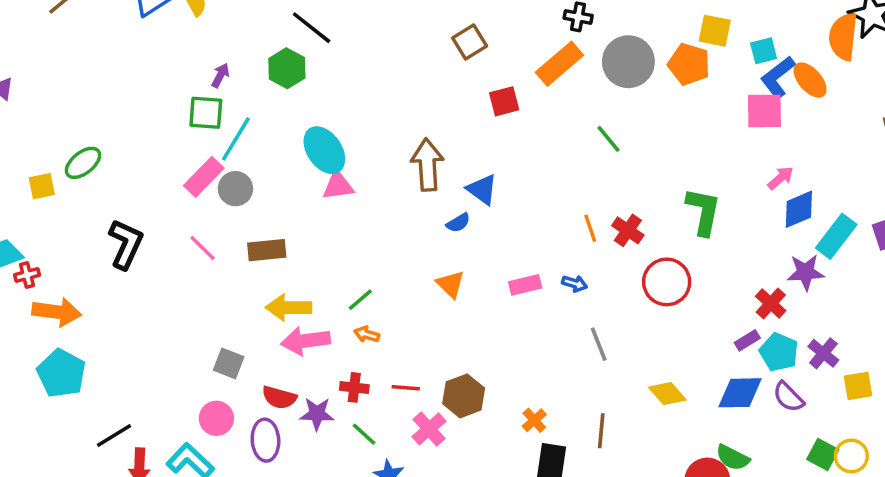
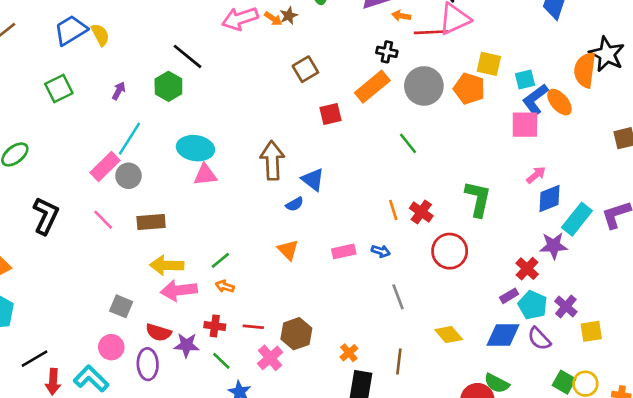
green square: (206, 113) -> (59, 88), moved, turned -32
cyan ellipse: (324, 150) -> (195, 148), turned -48

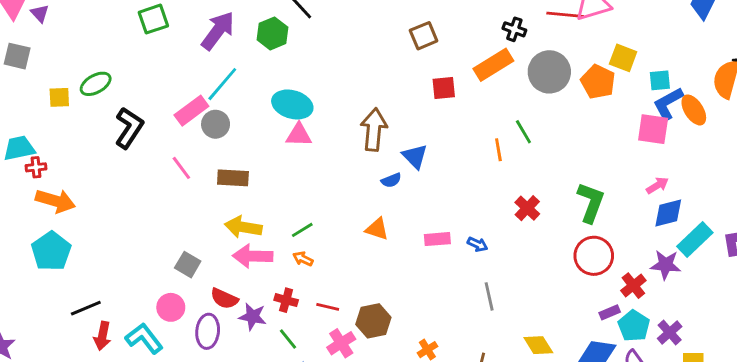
purple arrow: (119, 91) -> (218, 31), size x2.0
orange line: (393, 210) -> (498, 150), moved
black L-shape: (46, 216) -> (129, 128), moved
orange triangle: (288, 250) -> (377, 229), turned -35
red circle: (450, 251) -> (594, 256), moved

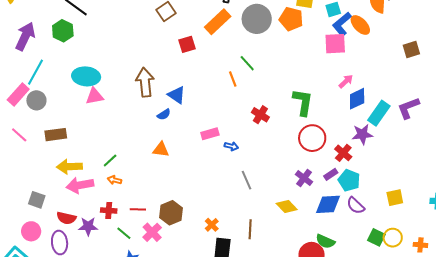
pink rectangle: (437, 239) -> (210, 134), moved
purple cross: (670, 333) -> (304, 178), moved
green line: (288, 339) -> (124, 233), moved

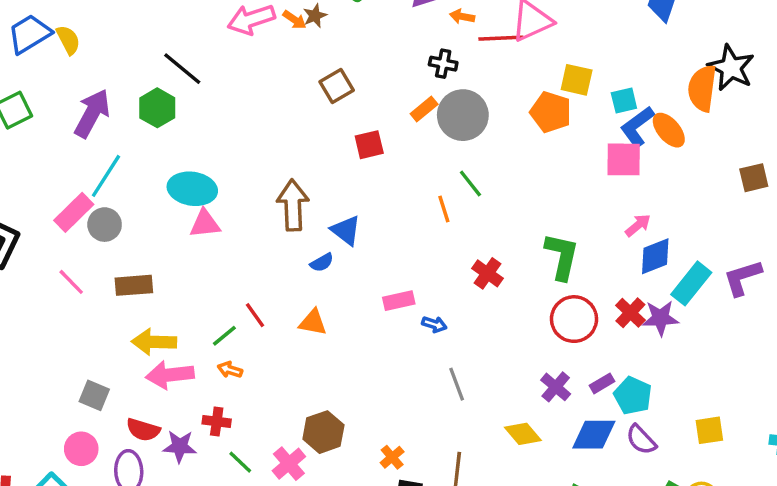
gray circle: (257, 19) -> (463, 115), moved
orange rectangle: (218, 22) -> (424, 109), size x0.6
red cross: (343, 153) -> (630, 313), moved
red line: (138, 209) -> (255, 315), moved, turned 49

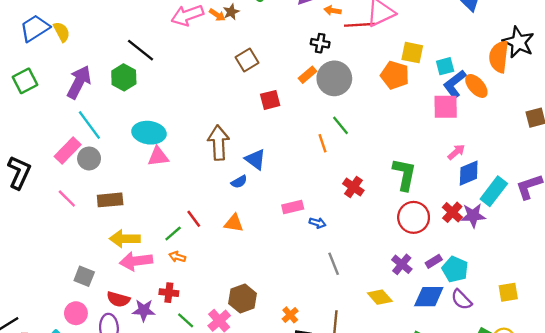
cyan line: (106, 176) -> (89, 125), turned -68

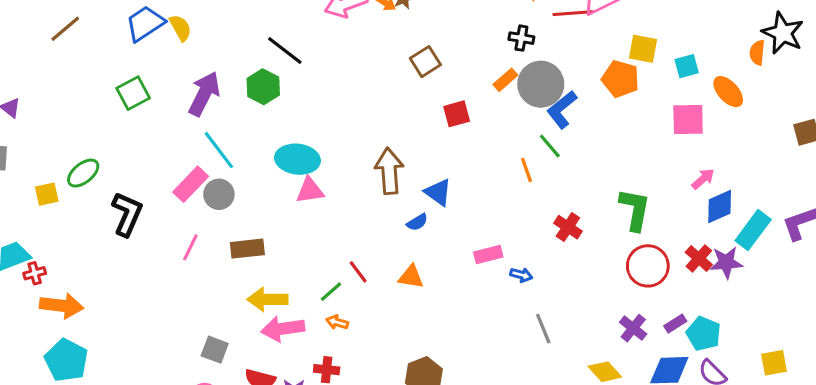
orange semicircle: (499, 57) -> (757, 53), size x0.6
blue L-shape: (455, 84) -> (562, 110), moved
pink line: (67, 198) -> (190, 247), turned 72

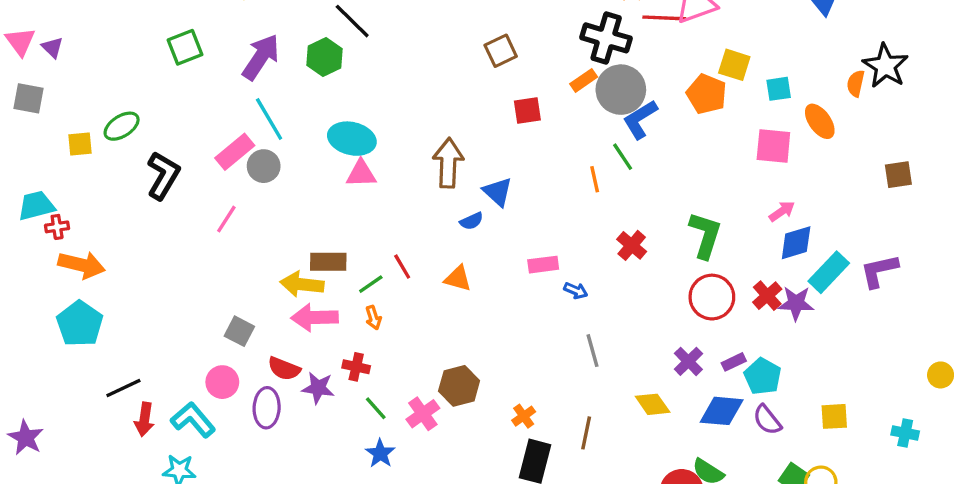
black cross: (521, 38) -> (606, 38), size x1.8
brown rectangle: (247, 249) -> (328, 262), moved
orange arrow: (337, 322) -> (373, 318), turned -130

